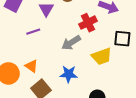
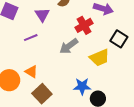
black square: (122, 39) -> (119, 39), turned 30
blue star: (69, 74) -> (82, 86), moved

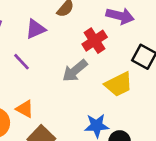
purple triangle: (42, 15) -> (36, 29), turned 42
purple line: (31, 38) -> (22, 62), turned 72

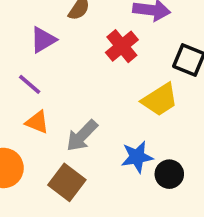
gray arrow: (75, 71) -> (82, 136), moved
orange triangle: (25, 109) -> (37, 122), moved

